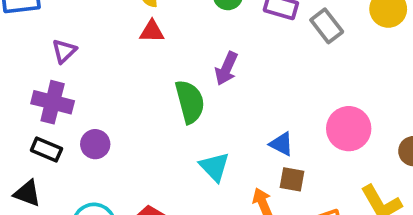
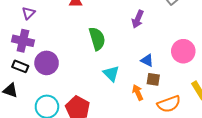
purple arrow: (226, 69) -> (138, 19), moved
purple circle: (95, 144) -> (47, 63), size x1.5

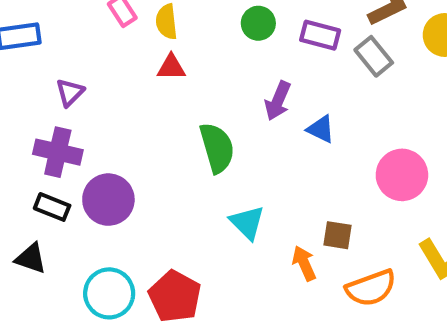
purple arrow: (138, 19) -> (278, 101), moved
blue triangle: (147, 60) -> (321, 129), moved

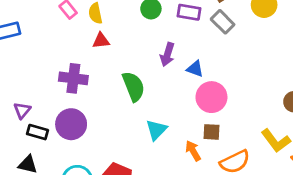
purple triangle: (70, 92) -> (22, 110), moved
purple cross: (58, 152) -> (73, 78), moved
pink circle: (402, 175) -> (211, 97), moved
cyan triangle: (247, 223) -> (156, 130), turned 35

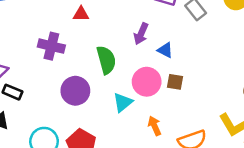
pink circle: (211, 97) -> (147, 82), moved
purple circle: (71, 124) -> (75, 91), moved
brown square: (212, 132) -> (175, 82), moved

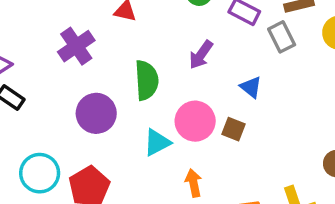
purple cross: (51, 46) -> (76, 46), turned 30
blue triangle: (165, 50) -> (251, 87), moved

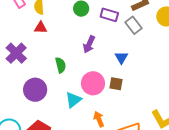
green semicircle: (147, 80) -> (61, 65), size x0.7
blue triangle: (251, 87) -> (121, 58), turned 32

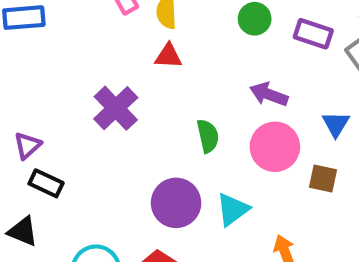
purple arrow: (89, 44) -> (269, 94), turned 84
pink circle: (93, 83) -> (275, 147), moved
purple circle: (35, 90) -> (176, 203), moved

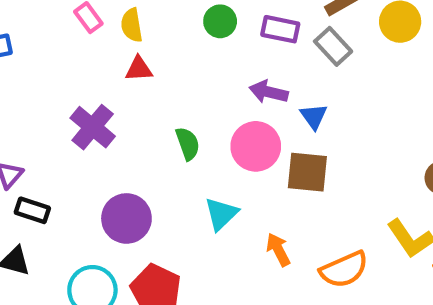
purple arrow: (269, 94) -> (268, 92), moved
brown square: (323, 178) -> (307, 172), size x1.5
purple circle: (176, 203) -> (126, 218), moved

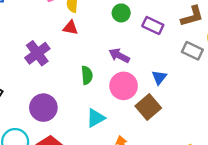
gray rectangle: (333, 46) -> (192, 51), moved, turned -36
purple arrow: (268, 92) -> (119, 56), moved
brown square: (307, 172) -> (148, 107), turned 30

